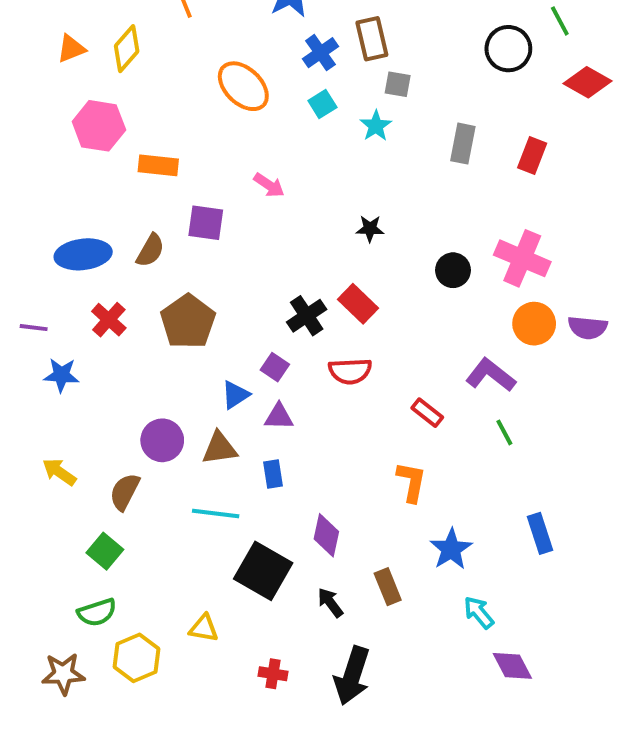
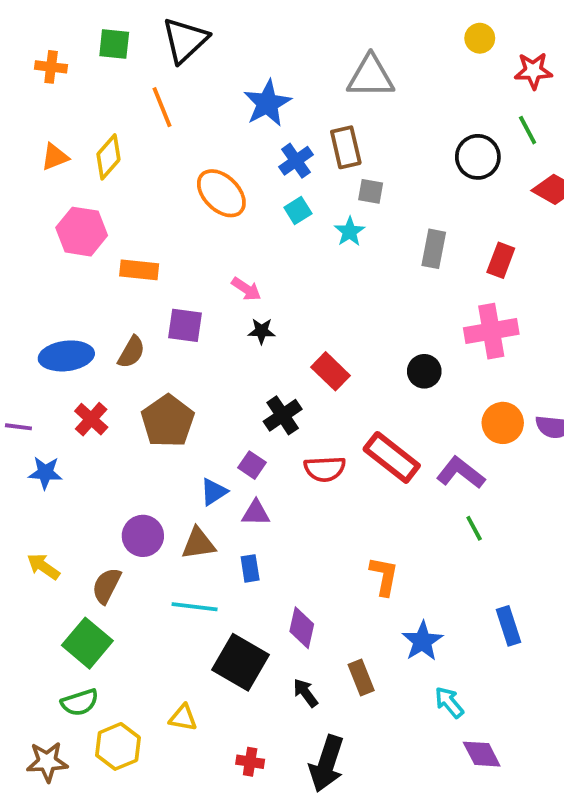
black star: (370, 229) -> (262, 331), moved
pink cross: (522, 258) -> (491, 331), moved, turned -33
red rectangle: (358, 304) -> (330, 371), moved
red rectangle: (427, 413) -> (392, 457), moved, size x1.8
green square: (105, 551) -> (87, 643), size x1.4

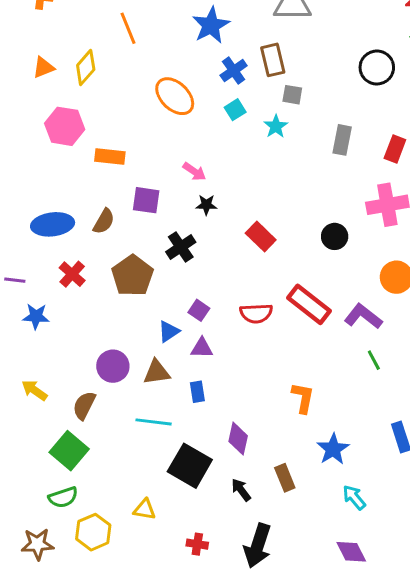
black cross: (283, 415) -> (181, 247), moved
purple diamond: (482, 754) -> (351, 552), moved

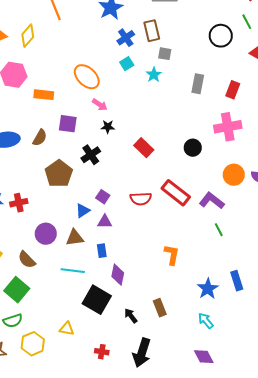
orange ellipse: (175, 96) -> (87, 77), moved
red cross: (72, 274) -> (19, 203), moved, turned 36
brown semicircle: (84, 405) -> (27, 260), turned -72
purple diamond: (238, 439) -> (118, 275), moved
blue star: (333, 449) -> (208, 289), moved

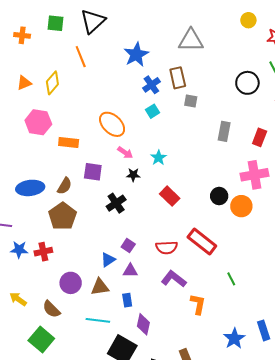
cyan star: (154, 75) -> (159, 158), moved
brown pentagon: (59, 174) -> (63, 216), moved
orange circle: (234, 175) -> (241, 206), moved
purple L-shape: (212, 201) -> (174, 279), moved
green line: (219, 230) -> (231, 279), moved

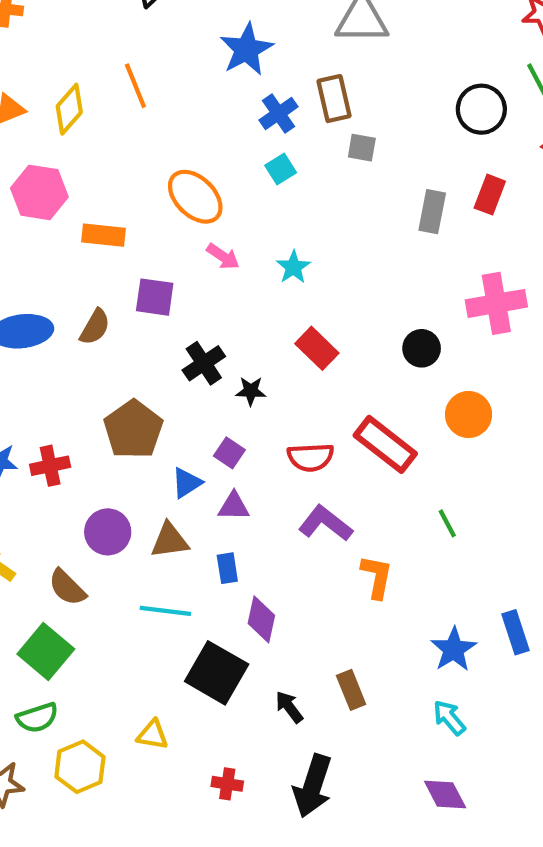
orange line: (81, 57) -> (135, 86), moved
red rectangle: (260, 137) -> (490, 195), moved
black star: (133, 175) -> (251, 391), moved
orange circle: (241, 206) -> (469, 414), moved
brown pentagon: (63, 216) -> (133, 429), moved

